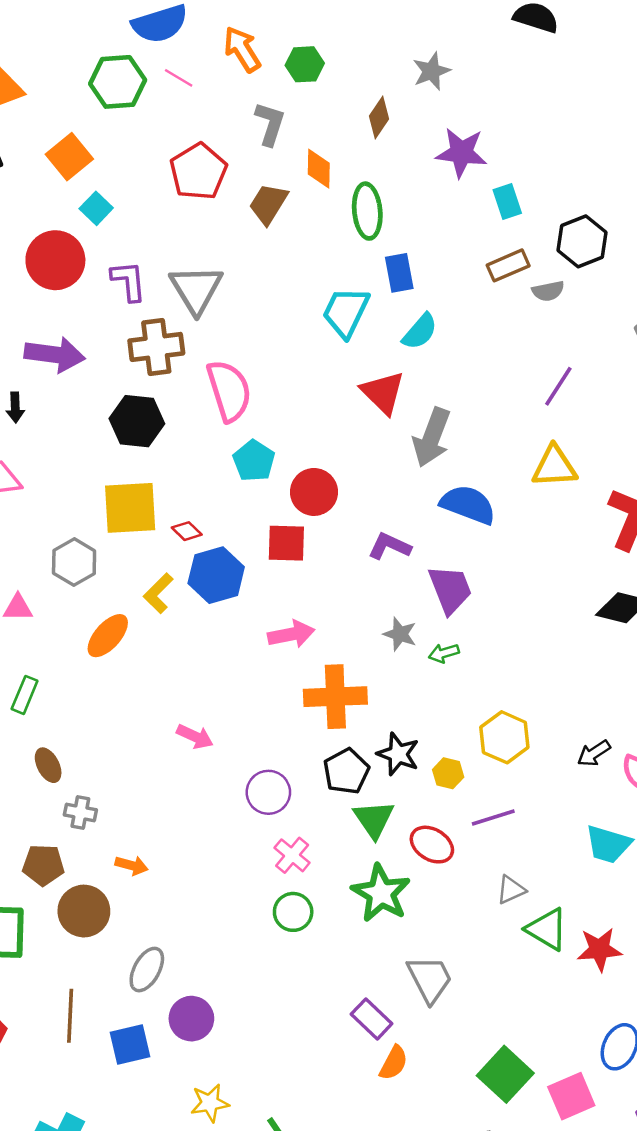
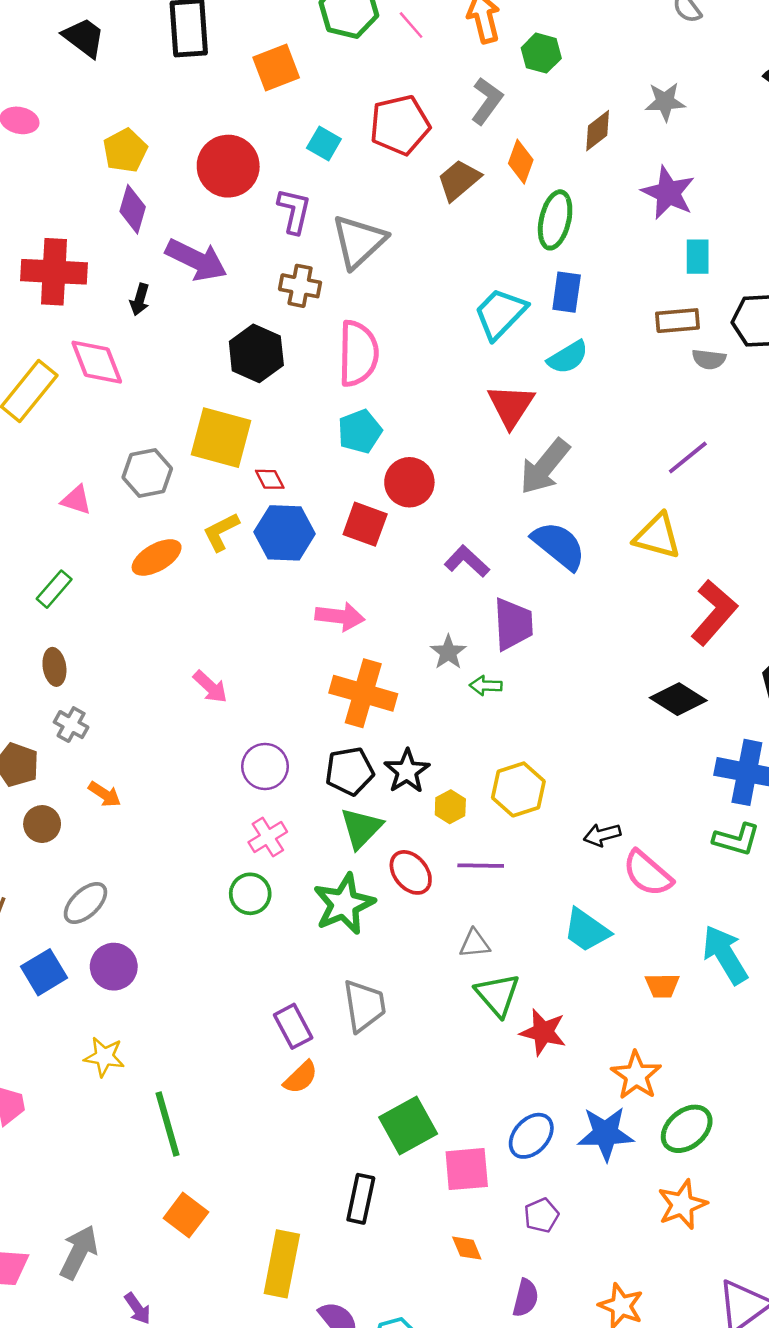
cyan square: (96, 208) -> (324, 143), moved, turned -32
brown cross: (156, 347) -> (300, 286), size x0.7
brown circle: (84, 911) -> (42, 824), size x0.7
blue square: (130, 1044) -> (44, 972), turned -36

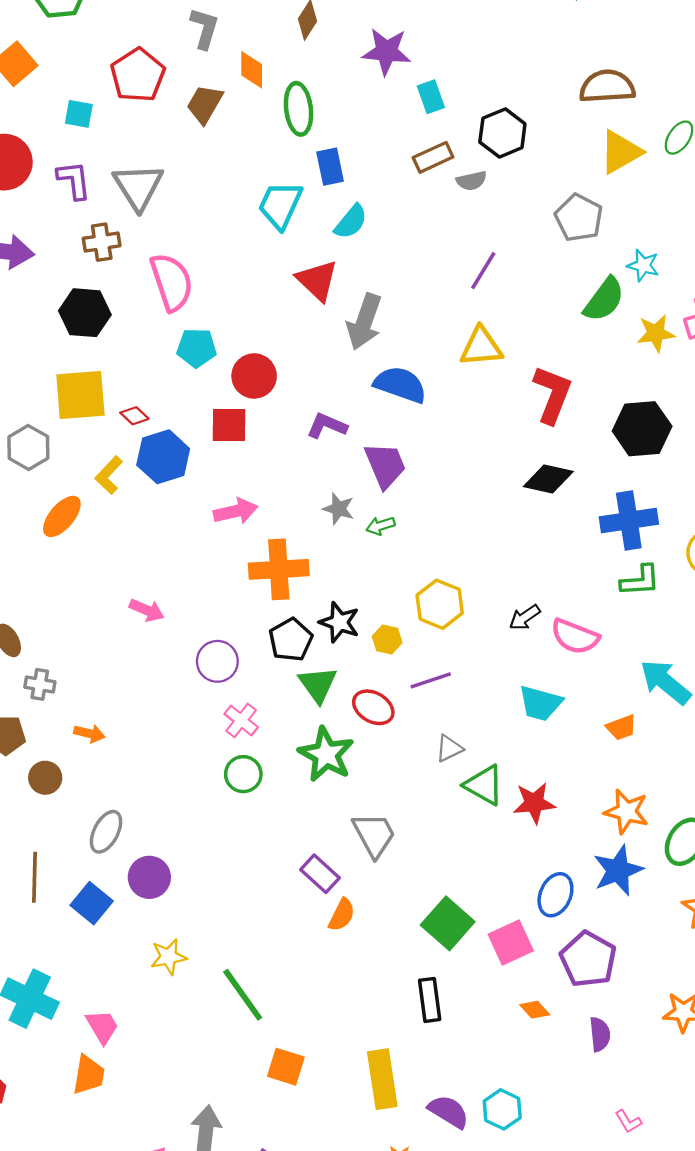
cyan pentagon: (360, 431) -> (196, 348), turned -30
purple pentagon: (541, 1215) -> (588, 959), size x1.8

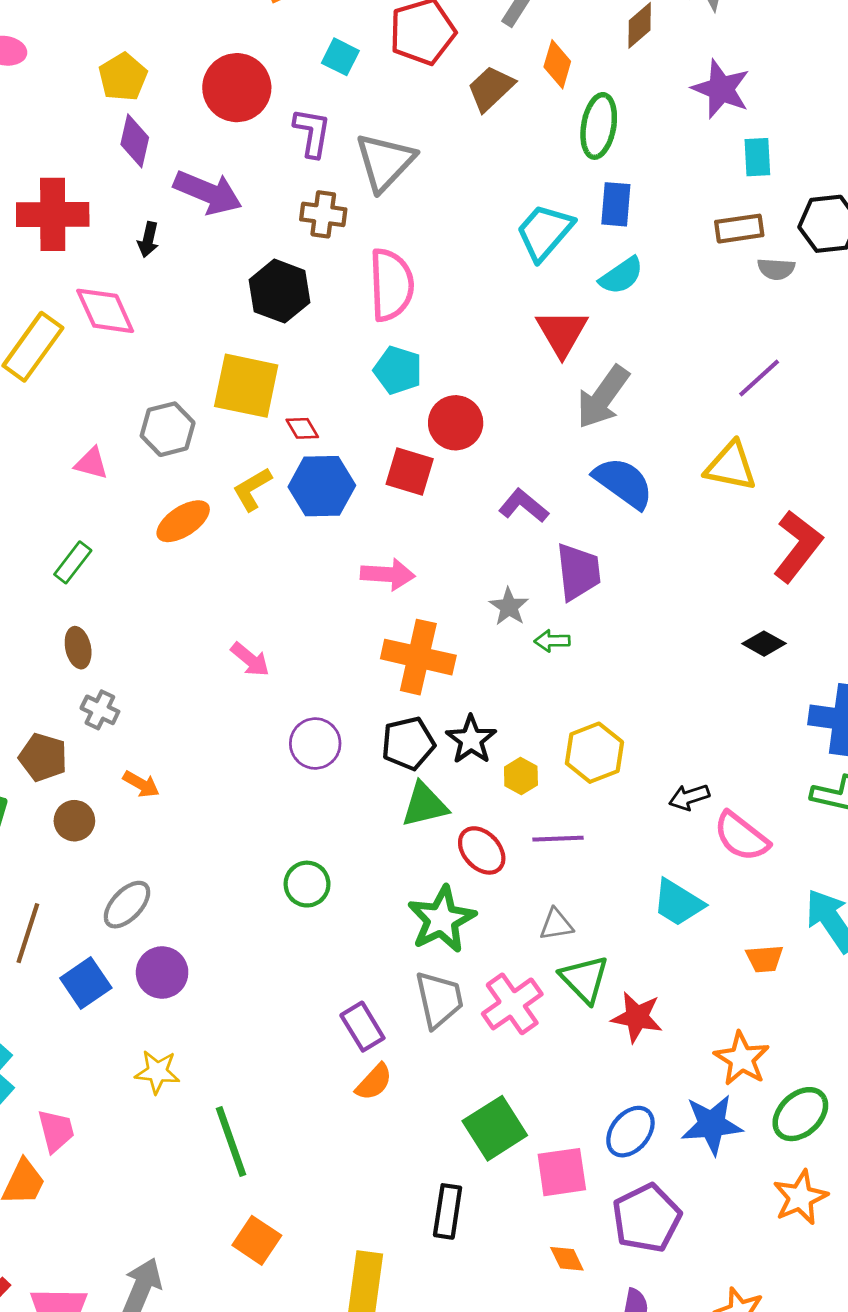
black diamond: (548, 479) -> (764, 644), size x0.7
green triangle: (318, 685) -> (425, 805), turned 36
pink cross: (241, 720) -> (512, 1004), moved, size x1.4
green star: (326, 754) -> (442, 919), moved

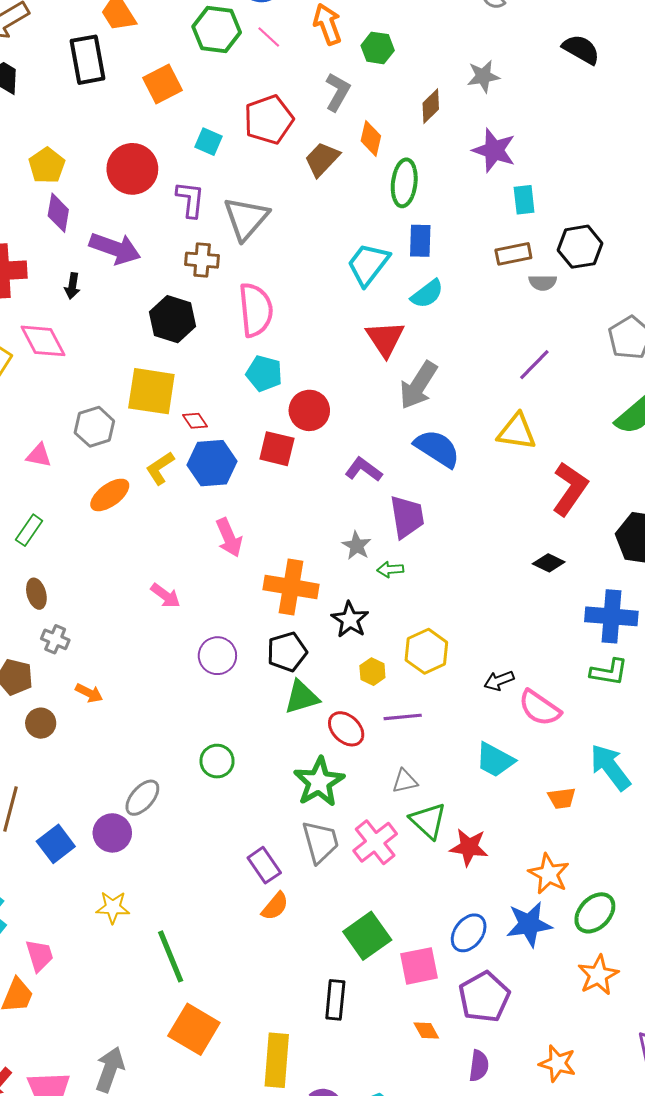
pink arrow: (388, 574) -> (229, 538), moved, turned 66
black star: (471, 740) -> (350, 620), moved
gray ellipse: (127, 905) -> (142, 798), moved
orange square: (257, 1240) -> (194, 1029), size x1.4

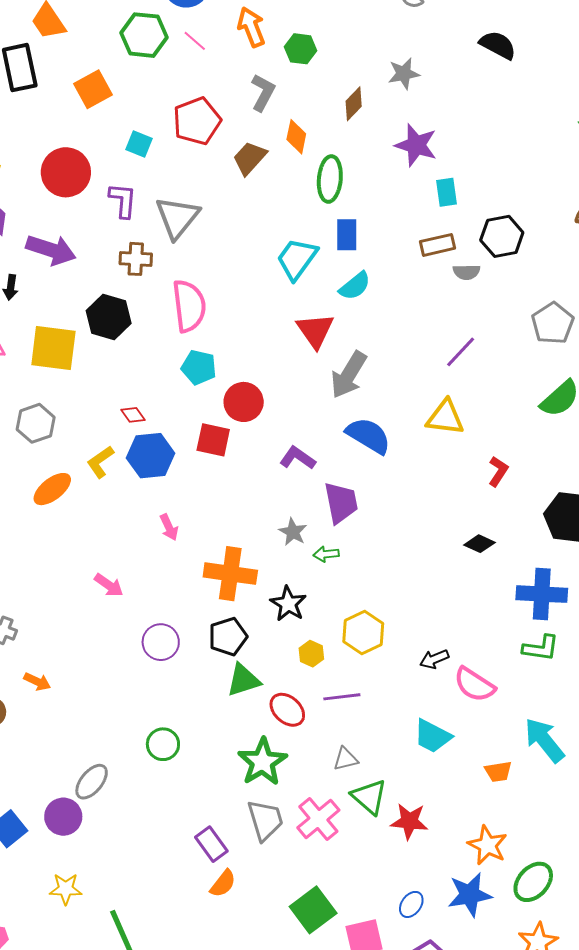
yellow square: (151, 391) -> (53, 348), moved
red L-shape: (570, 489) -> (498, 471), size x0.6
pink arrow: (229, 538) -> (169, 527), size x0.7
blue ellipse: (469, 933) -> (411, 904), size x0.7

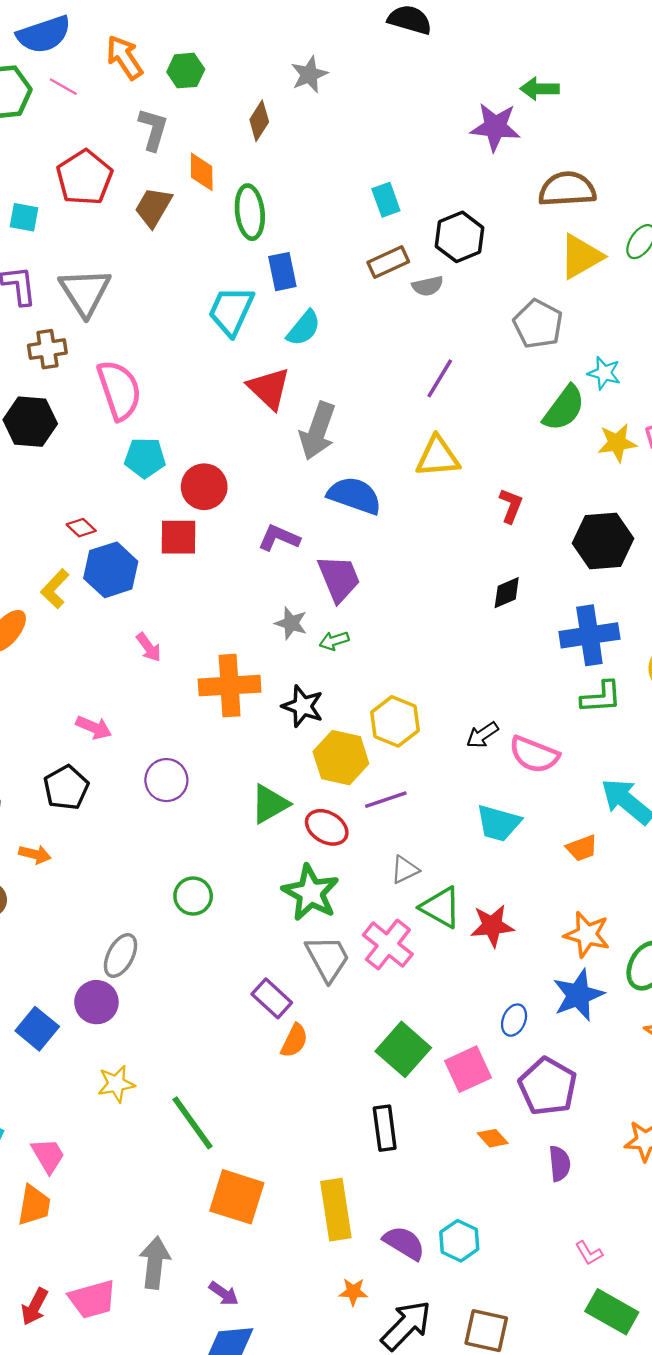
purple star: (416, 145) -> (495, 127), moved
black diamond: (480, 544) -> (507, 593), turned -36
black pentagon: (228, 637) -> (66, 788), moved
yellow hexagon: (311, 654) -> (341, 758), size x1.8

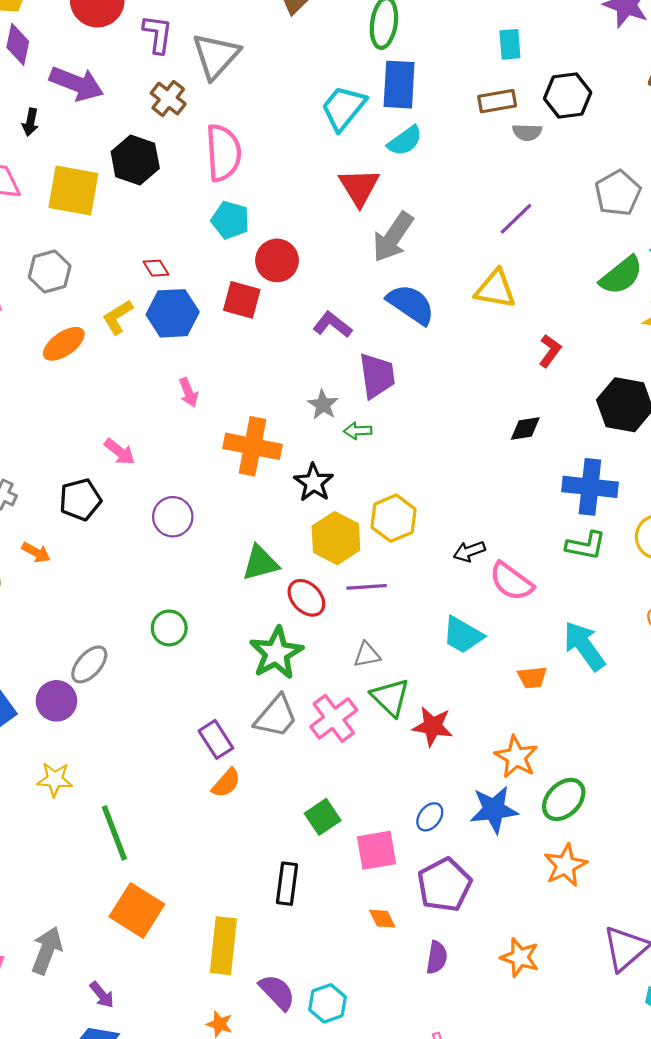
blue rectangle: (282, 272) -> (399, 85), size x1.4
brown cross: (47, 349) -> (168, 99), turned 32
gray trapezoid: (328, 958) -> (276, 716), turned 54
green square: (403, 1049) -> (323, 817), size x0.7

